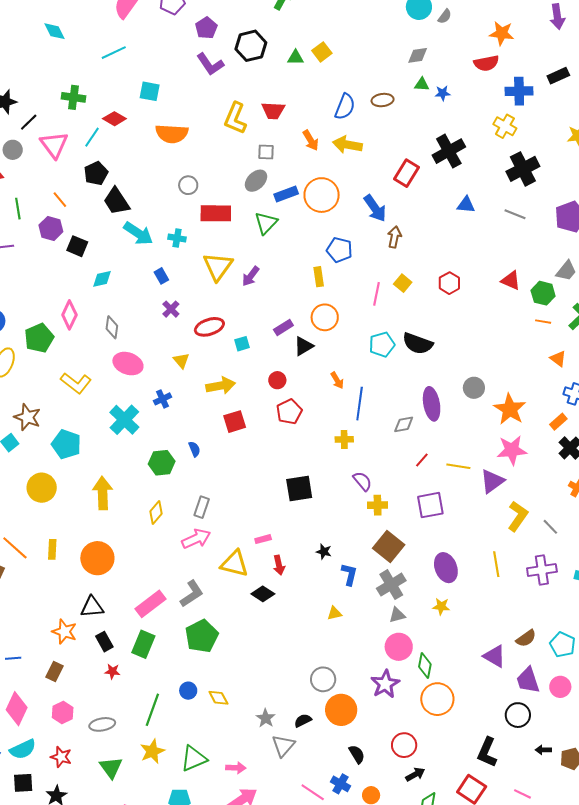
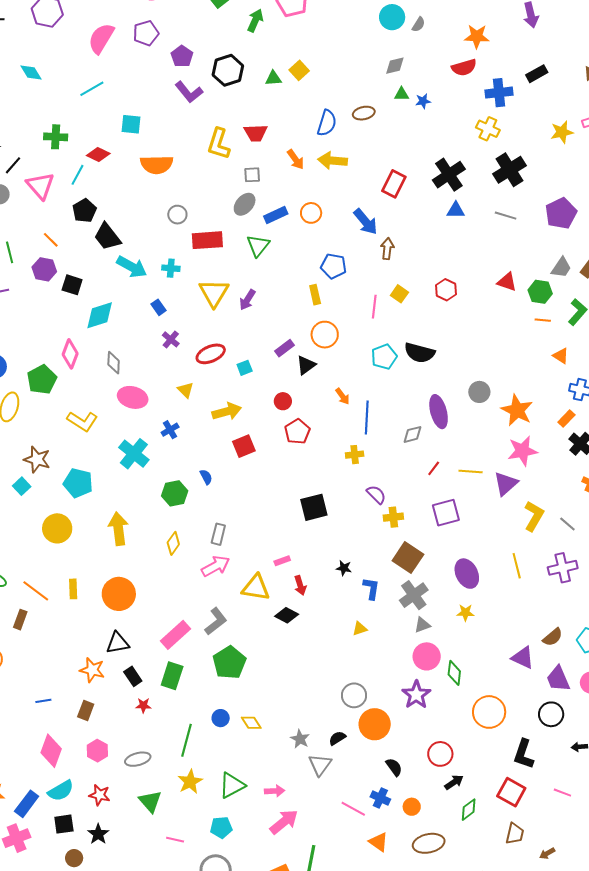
black cross: (449, 151) -> (449, 175), moved
orange circle: (322, 195) -> (311, 213), size x0.6
cyan diamond: (102, 279) -> (100, 315), size x1.5
orange circle: (437, 699) -> (489, 712), moved

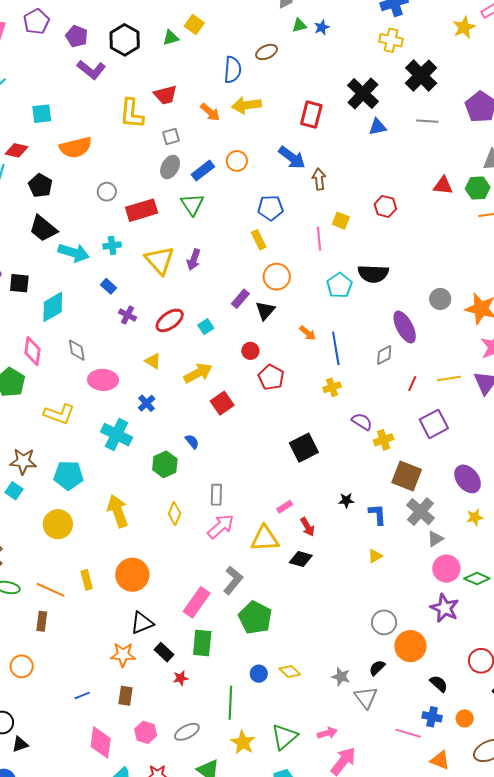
black pentagon: (84, 211) -> (40, 186), moved
green diamond: (454, 673) -> (477, 579), turned -60

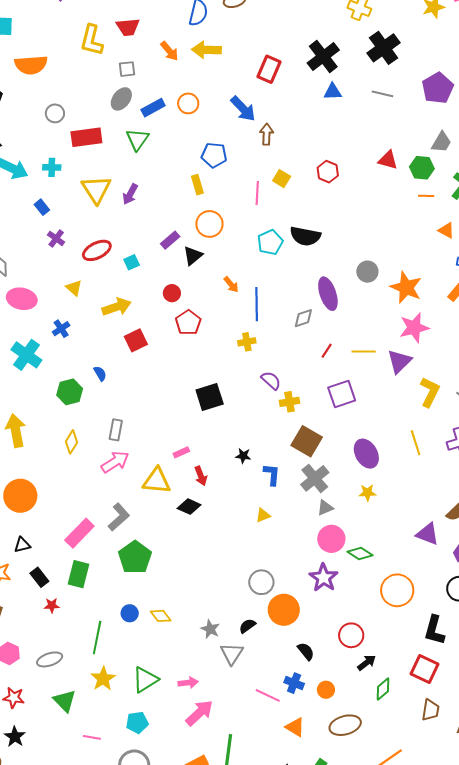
black triangle: (142, 623) -> (22, 545), size x0.7

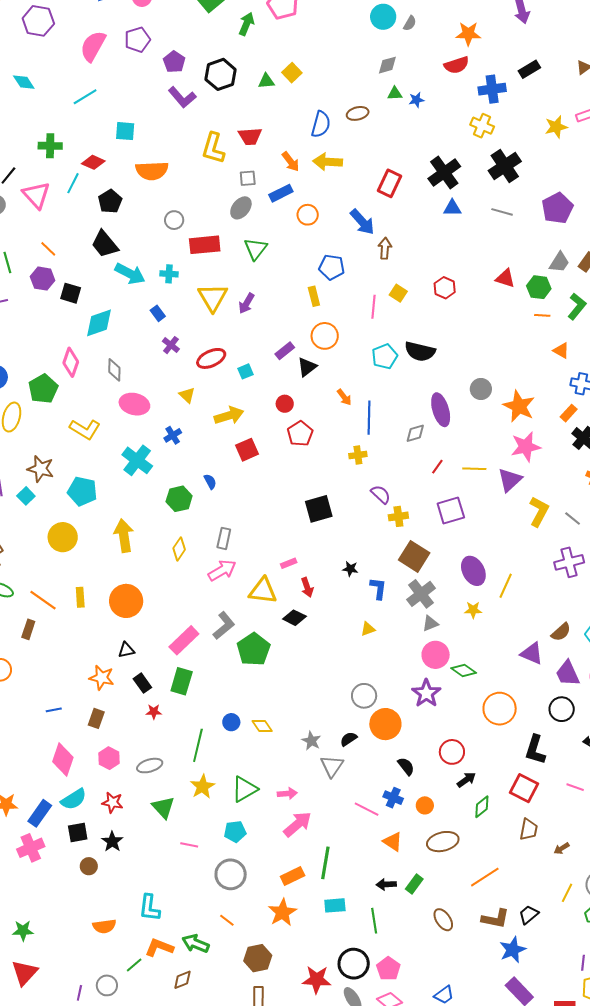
blue rectangle: (153, 108) -> (281, 193), moved
yellow line: (416, 443) -> (506, 586), moved, turned 40
green pentagon: (135, 557) -> (254, 649), moved

